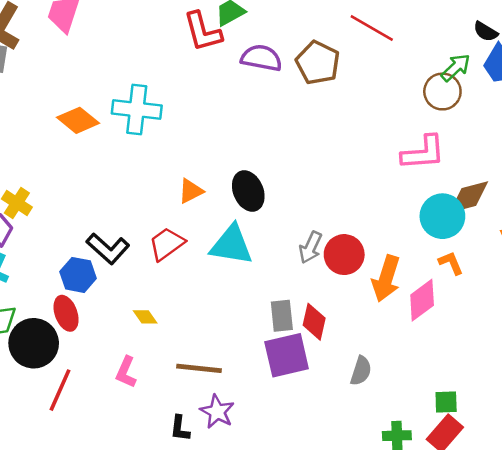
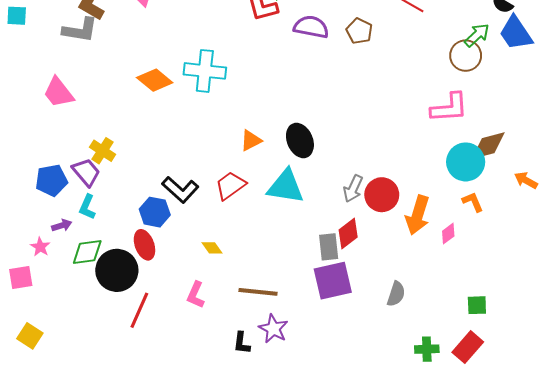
brown pentagon: (318, 63) -> (359, 31), size x0.7
pink diamond: (422, 300) -> (448, 234), size x0.6
red diamond: (314, 322) -> (348, 234), moved, turned 40
green square: (446, 402) -> (477, 305), moved

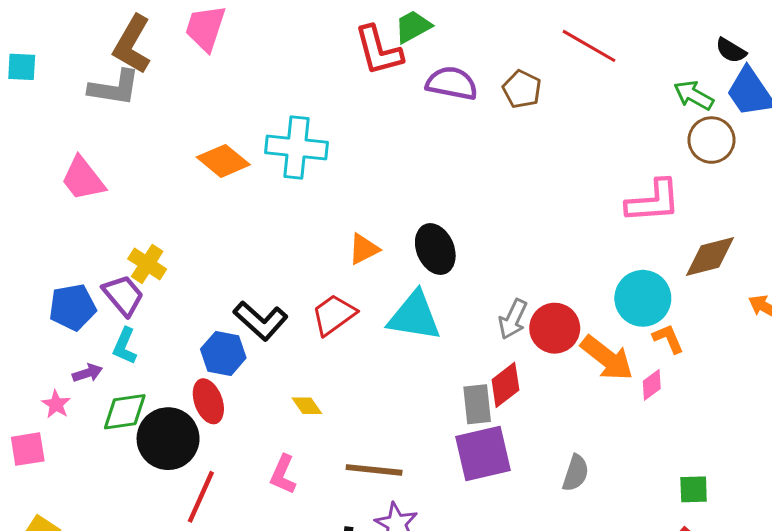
green arrow: (477, 35) -> (694, 95), turned -108
brown circle: (466, 56) -> (711, 140), moved
cyan circle: (466, 162) -> (643, 298), moved
orange L-shape: (473, 202) -> (668, 339), moved
orange arrow: (418, 215) -> (607, 358), turned -69

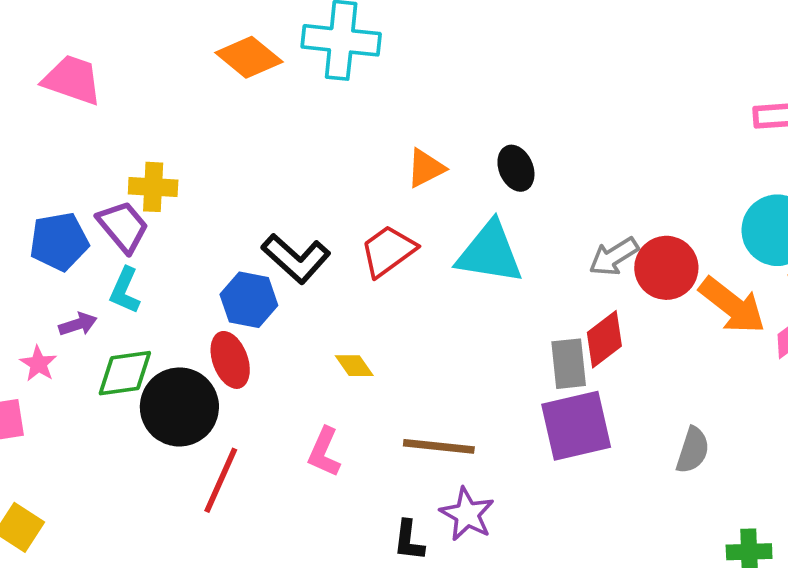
pink trapezoid: (83, 179) -> (72, 80), turned 147
black ellipse: (435, 249) -> (516, 168), size x0.7
yellow cross: (147, 264) -> (153, 187), turned -30
gray arrow: (513, 319) -> (614, 257), turned 33

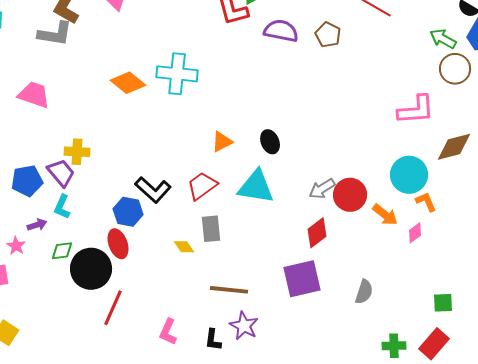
orange arrow: (732, 305) -> (385, 215), size x0.7
gray rectangle: (569, 364) -> (211, 229), moved
green diamond: (125, 373) -> (62, 251), size x0.7
pink L-shape: (324, 452) -> (168, 332), moved

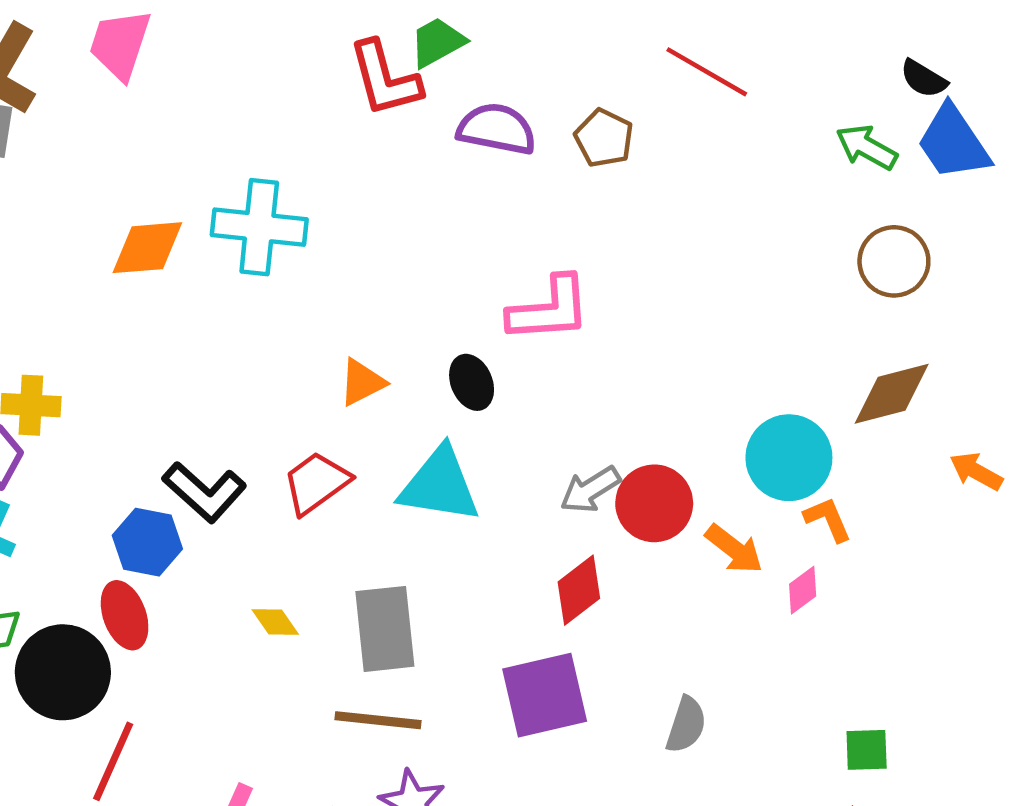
brown circle: (455, 69) -> (894, 261), moved
orange diamond: (128, 83) -> (147, 248), turned -44
pink L-shape: (416, 110) -> (549, 309), moved
gray rectangle: (211, 229) -> (385, 629), moved, size x1.4

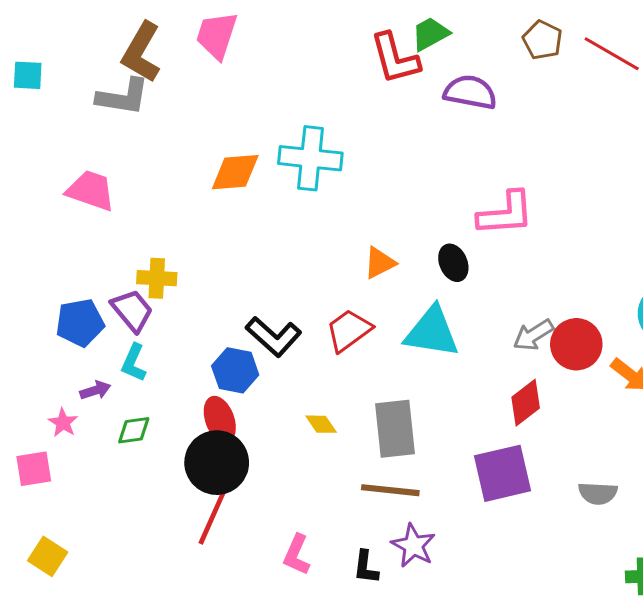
brown pentagon: (604, 138) -> (542, 40), moved
black circle: (63, 672) -> (217, 463), moved
gray semicircle: (686, 725) -> (598, 493), turned 75

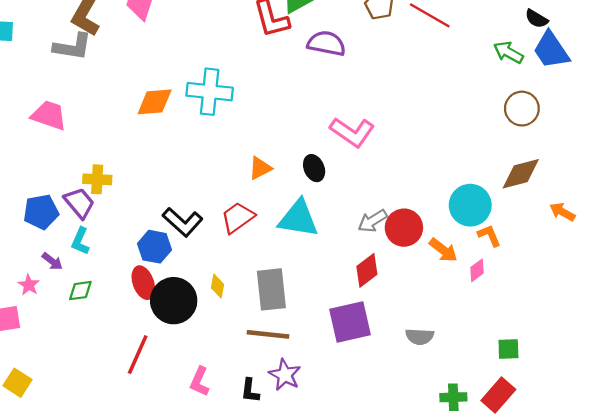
pink L-shape: (506, 214) -> (352, 132), turned 39
purple arrow: (95, 390) -> (52, 261), turned 55
yellow diamond: (321, 424) -> (217, 286), turned 45
black circle: (217, 463) -> (174, 301), moved

